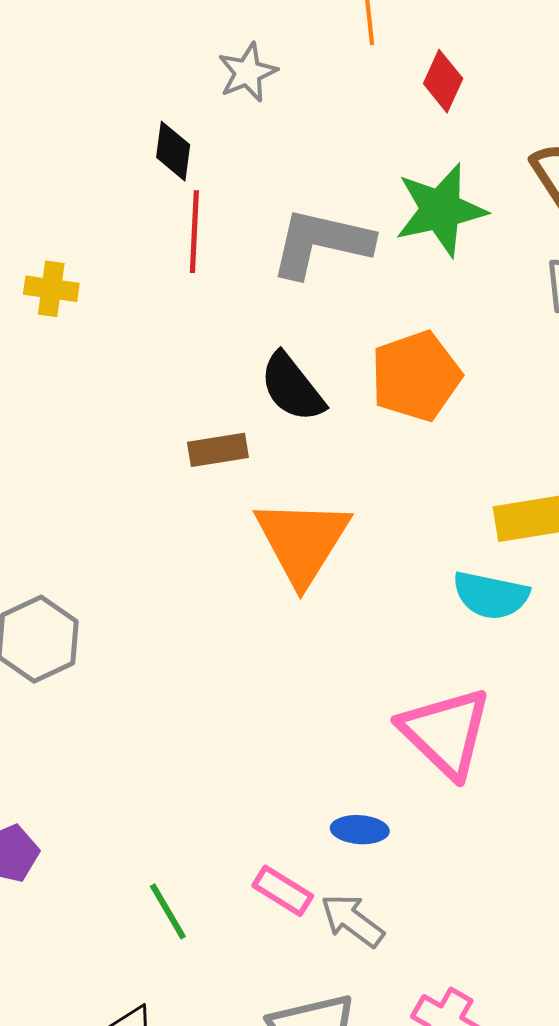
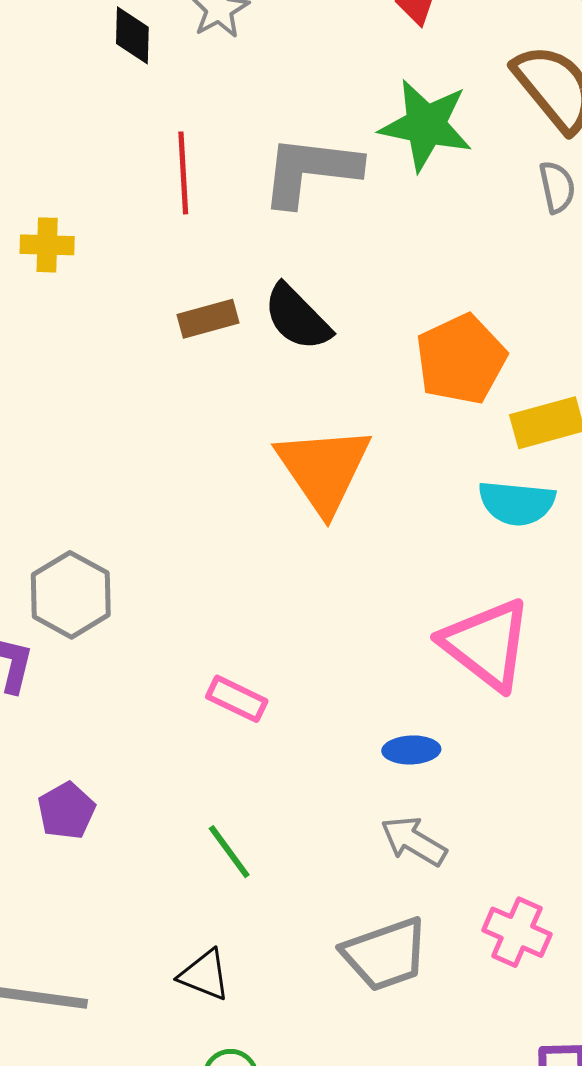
black diamond: (173, 151) -> (132, 35), moved
green star: (441, 210) -> (426, 125), turned 30
orange pentagon: (416, 376) -> (461, 359), moved
brown rectangle: (218, 450) -> (208, 319), moved
pink rectangle: (283, 891) -> (237, 699), moved

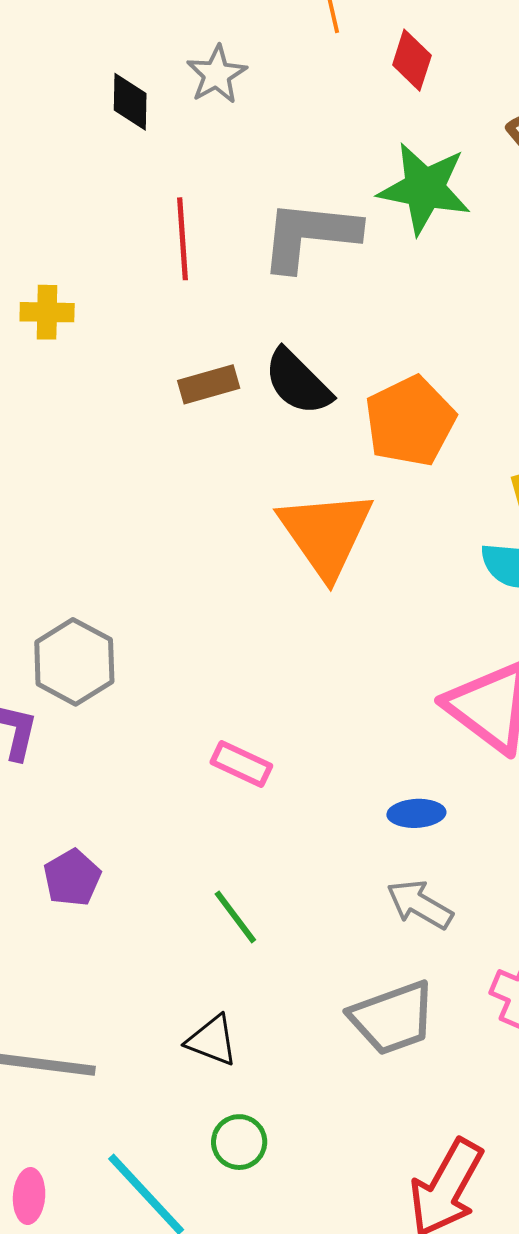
orange pentagon: (461, 359) -> (410, 421), moved

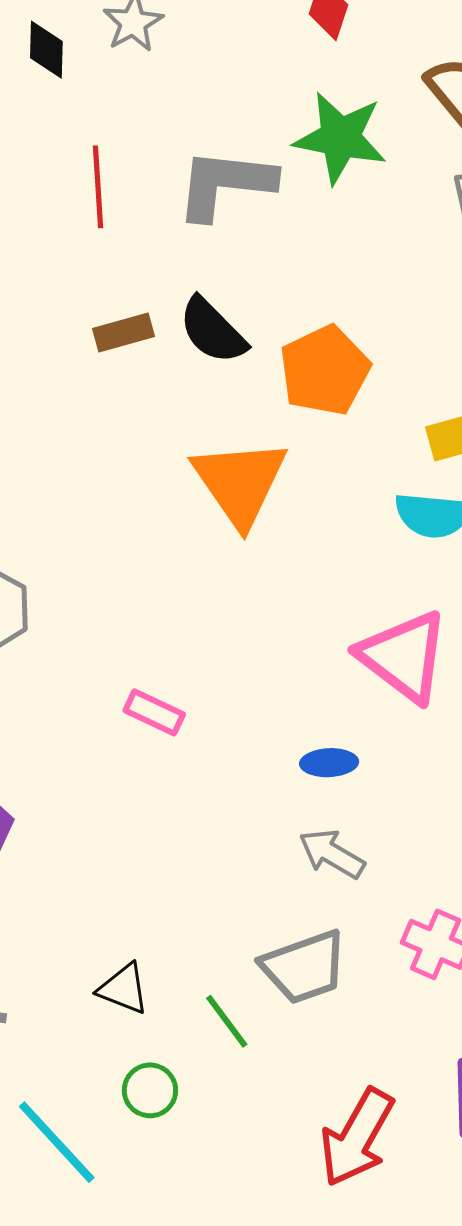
green line: (235, 917) -> (227, 1021), moved

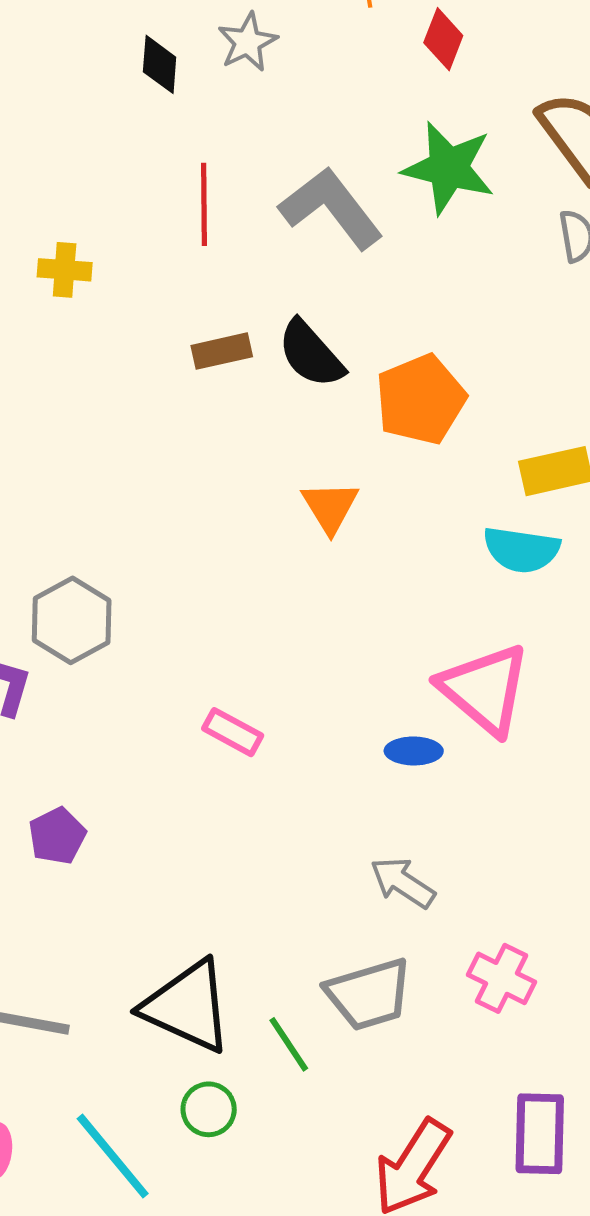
gray L-shape: (225, 184) -> (331, 208), turned 43
orange triangle: (240, 482) -> (330, 507), size x0.6
blue ellipse: (329, 763) -> (414, 751), moved
black triangle: (123, 989) -> (187, 1006), size x1.8

